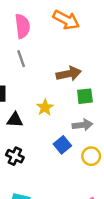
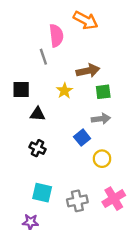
pink semicircle: (22, 26) -> (56, 36), moved
yellow star: (45, 107) -> (64, 91), moved
yellow circle: (91, 156) -> (102, 159), moved

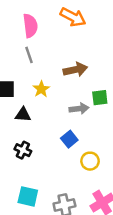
pink semicircle: (56, 36) -> (30, 26), moved
yellow star: (64, 91) -> (41, 89), moved
green square: (103, 92) -> (100, 98), moved
gray arrow: (101, 119) -> (79, 109), moved

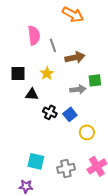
pink semicircle: (30, 26) -> (34, 35), moved
gray line: (29, 55) -> (53, 45), moved
black cross: (23, 150) -> (50, 112), moved

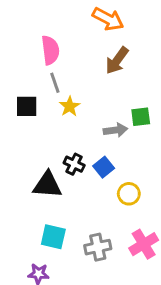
gray line: (53, 45) -> (55, 83), moved
brown arrow: (75, 57) -> (117, 61), moved, turned 138
black triangle: (32, 94) -> (47, 185), moved, size x1.5

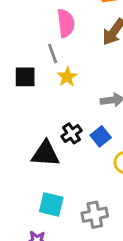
pink semicircle: (50, 50) -> (66, 23), moved
black cross: (74, 164) -> (72, 133), turned 30

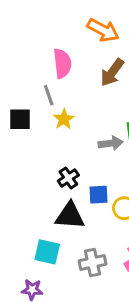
blue square: (101, 136) -> (99, 195), moved, turned 36
black triangle: (45, 154) -> (70, 216), moved

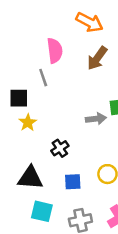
yellow star: (64, 119) -> (28, 123), moved
blue square: (99, 195) -> (73, 182), moved
black triangle: (70, 216) -> (30, 178), moved

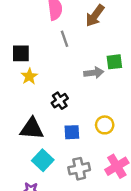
gray line: (43, 78) -> (65, 39), moved
cyan square: (42, 211) -> (43, 160), turned 30

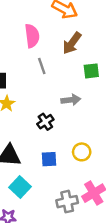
green square: (114, 62) -> (91, 71), moved
black cross: (60, 101) -> (45, 122), moved
gray cross: (79, 169) -> (67, 202), moved

